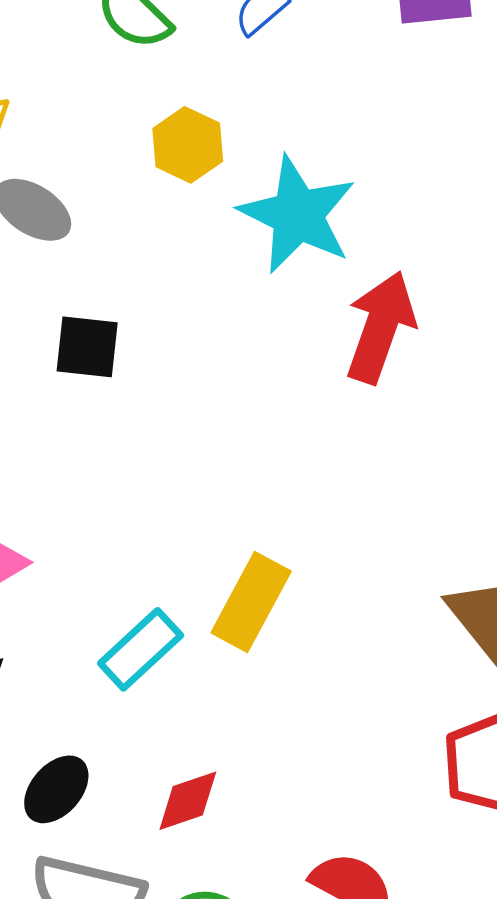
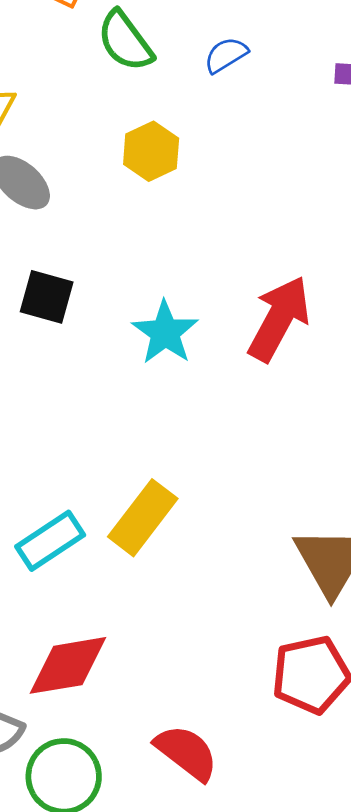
cyan star: (298, 215) -> (165, 332), moved, size x0.7
red diamond: (188, 801) -> (68, 665), size x1.5

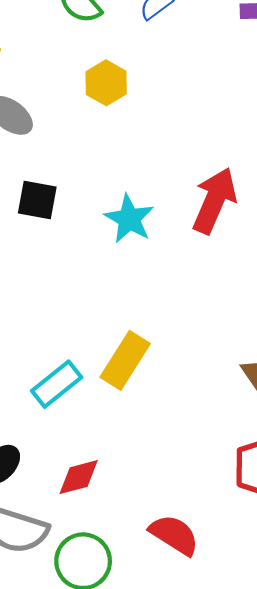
red diamond: (68, 665) -> (79, 477), size x0.7

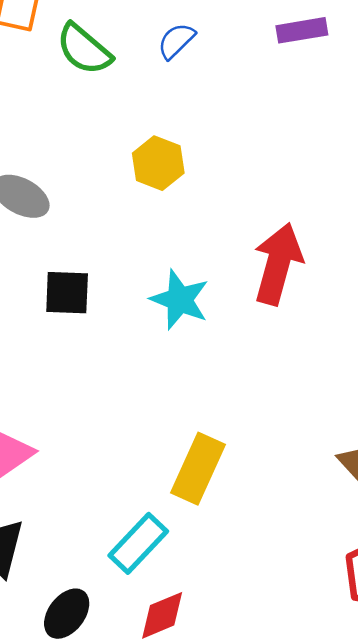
yellow hexagon: (106, 83) -> (158, 163), moved
cyan rectangle: (57, 384) -> (138, 543), moved

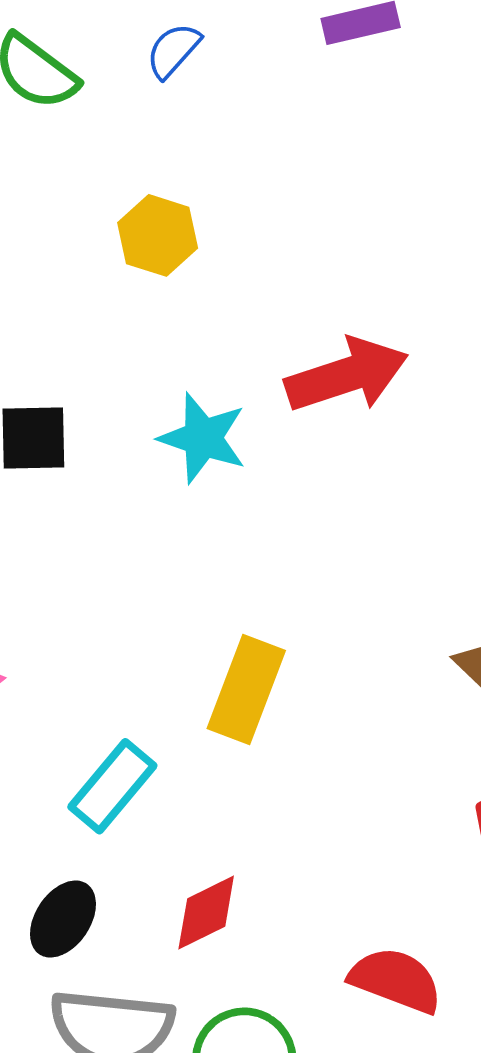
red arrow: (278, 264) -> (347, 375), turned 60
cyan rectangle: (138, 543) -> (112, 786), moved

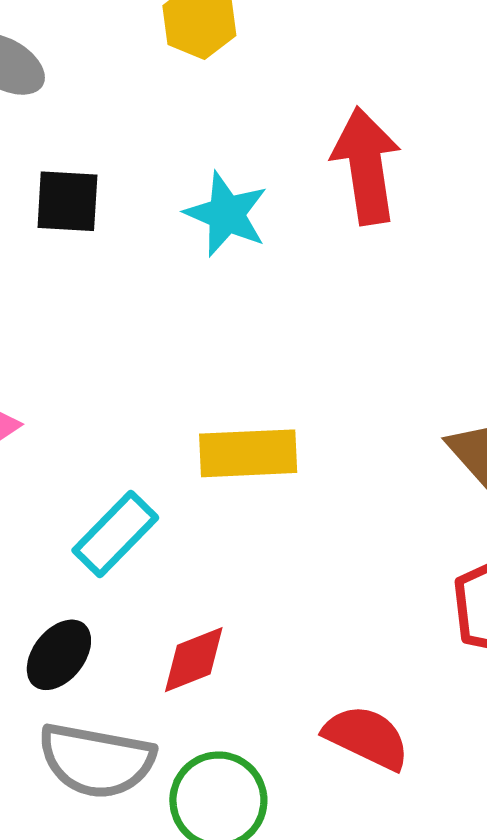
red arrow: (347, 375) -> (366, 166), turned -85
yellow rectangle: (246, 690) -> (248, 453), turned 62

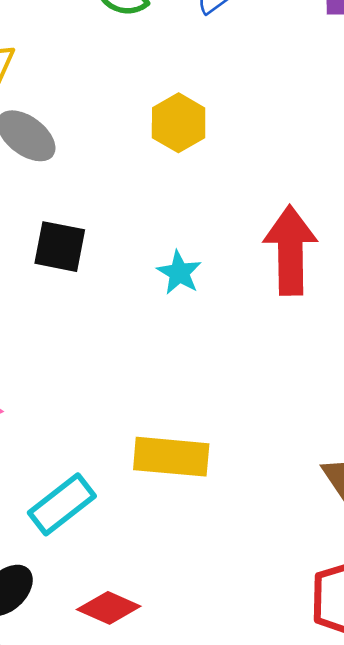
cyan star: (226, 214) -> (179, 273), size x0.7
red diamond: (194, 660) -> (109, 608), turned 38

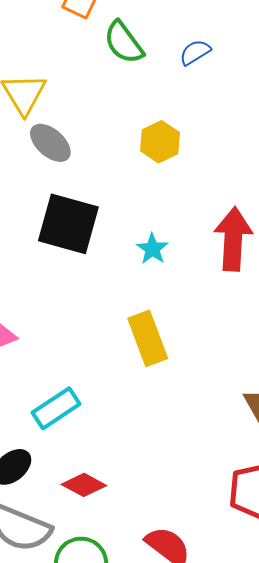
black square: (60, 247) -> (68, 224), size x1.6
yellow rectangle: (171, 457) -> (148, 338), moved, turned 60

